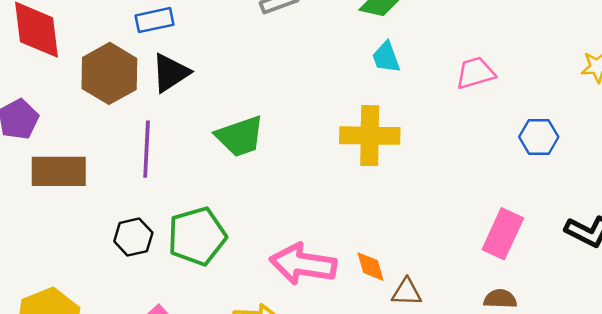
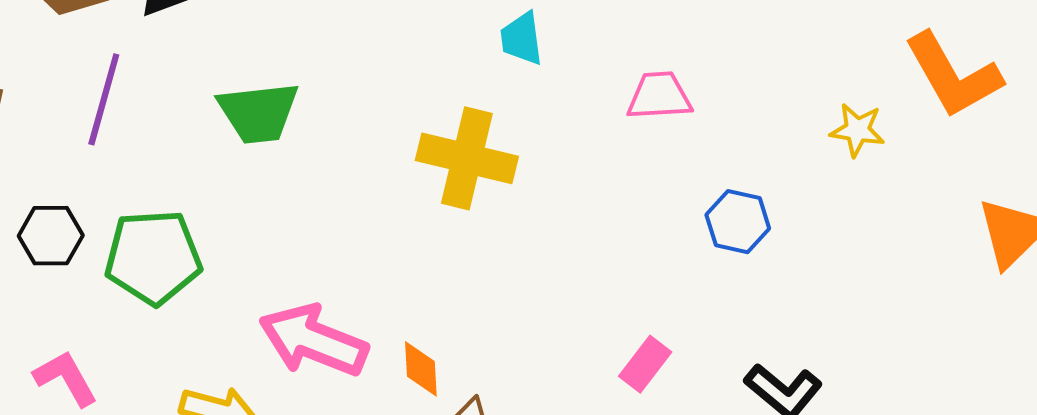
pink rectangle: (503, 234) -> (645, 364), size x0.7

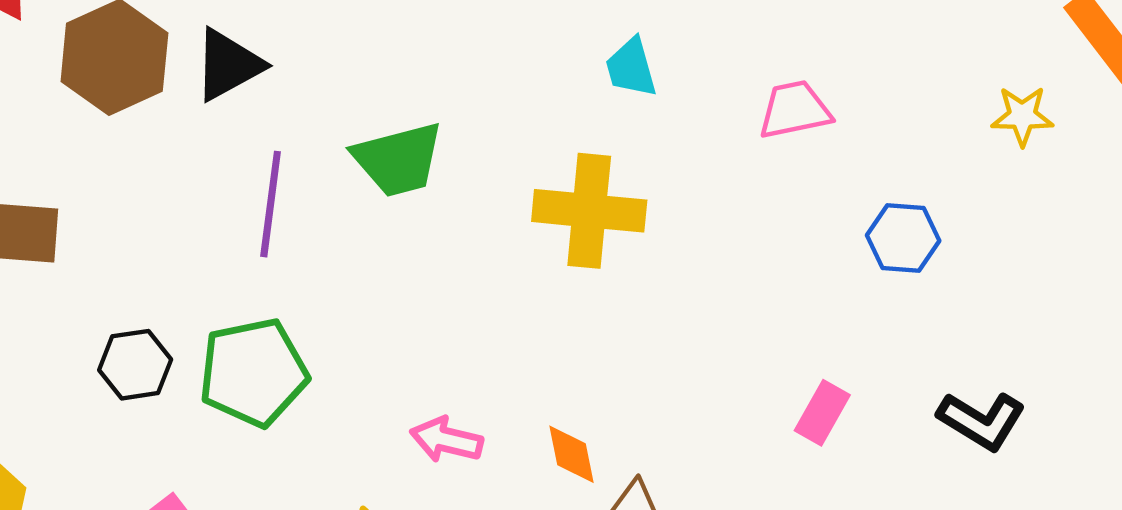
purple line: (104, 99) -> (271, 204), moved
green trapezoid: (258, 113) -> (398, 159), moved
pink arrow: (313, 340) -> (446, 440), size x0.6

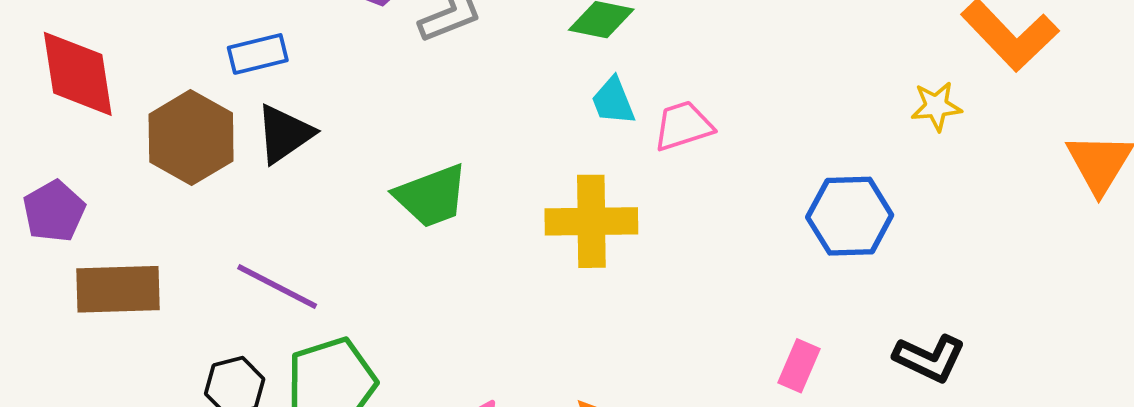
pink trapezoid: (795, 110) -> (683, 126), moved
purple line: (271, 204) -> (277, 286), moved, turned -64
blue hexagon: (903, 238) -> (850, 216), size x1.4

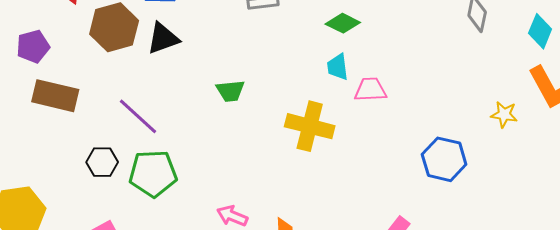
green trapezoid: (431, 196) -> (230, 91), size x0.7

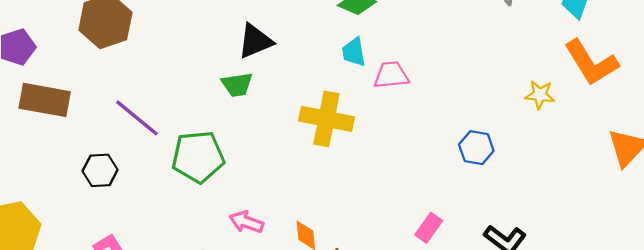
black triangle: (163, 38) -> (255, 41), moved
blue hexagon: (444, 159) -> (476, 148), size x0.7
green pentagon: (153, 174) -> (198, 157), moved

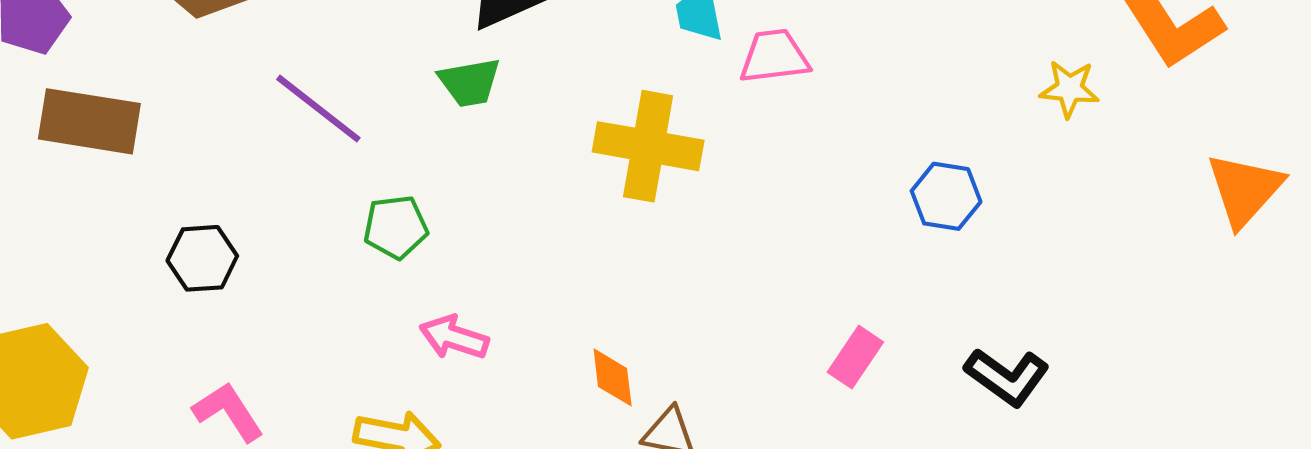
purple line: (137, 118) -> (318, 109), moved
green pentagon: (198, 157) -> (396, 227), size x0.6
pink arrow: (246, 222) -> (454, 337), moved

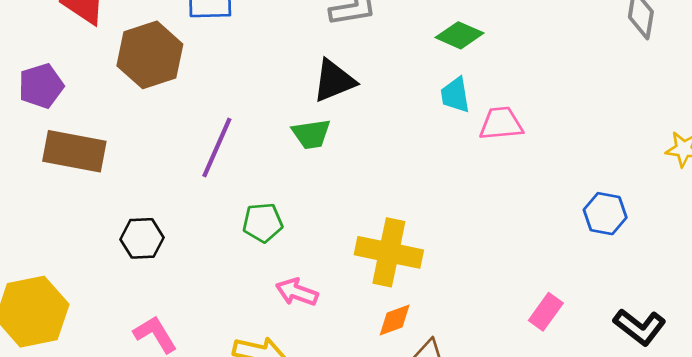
purple line: (318, 109) -> (217, 147), turned 74
yellow cross: (648, 146) -> (389, 252), moved
orange diamond: (613, 377) -> (395, 320), turned 75

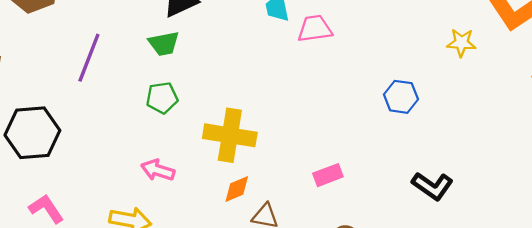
green pentagon: (263, 223) -> (162, 98), moved
black hexagon: (142, 238) -> (32, 133), size x1.6
pink rectangle: (546, 312) -> (328, 175), moved, turned 36

